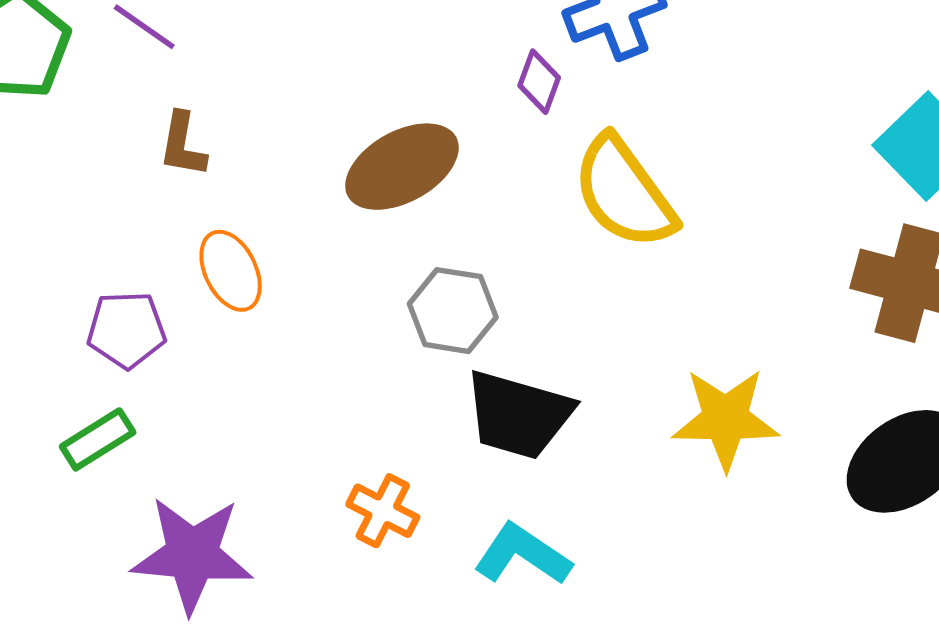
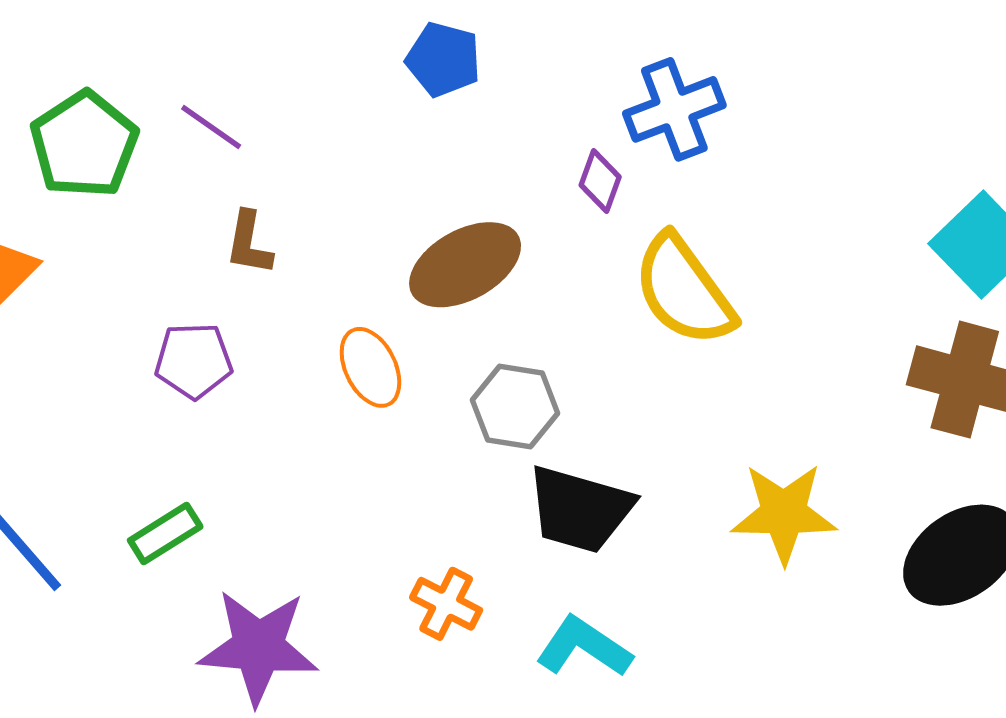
orange ellipse: (231, 271) -> (370, 367), moved
purple pentagon: (126, 330) -> (194, 361), moved

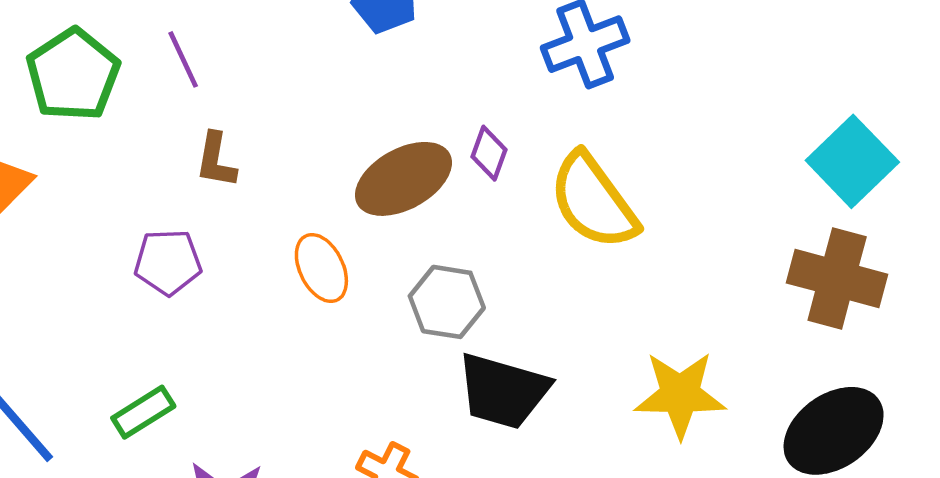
purple line: (211, 127) -> (183, 59), turned 30
purple diamond: (600, 181) -> (489, 153), moved

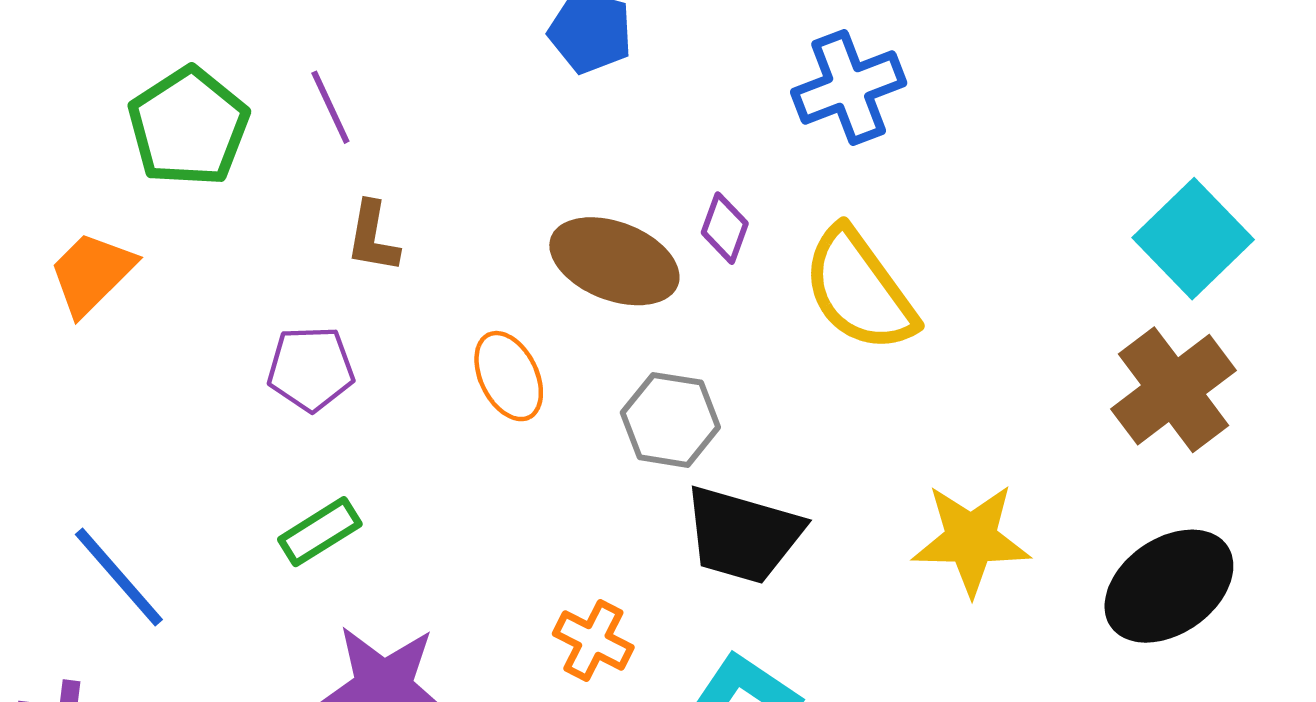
brown ellipse: (403, 179) -> (614, 261), turned 50
brown cross: (837, 279) -> (1173, 390), turned 38
green rectangle: (143, 412) -> (320, 532), moved

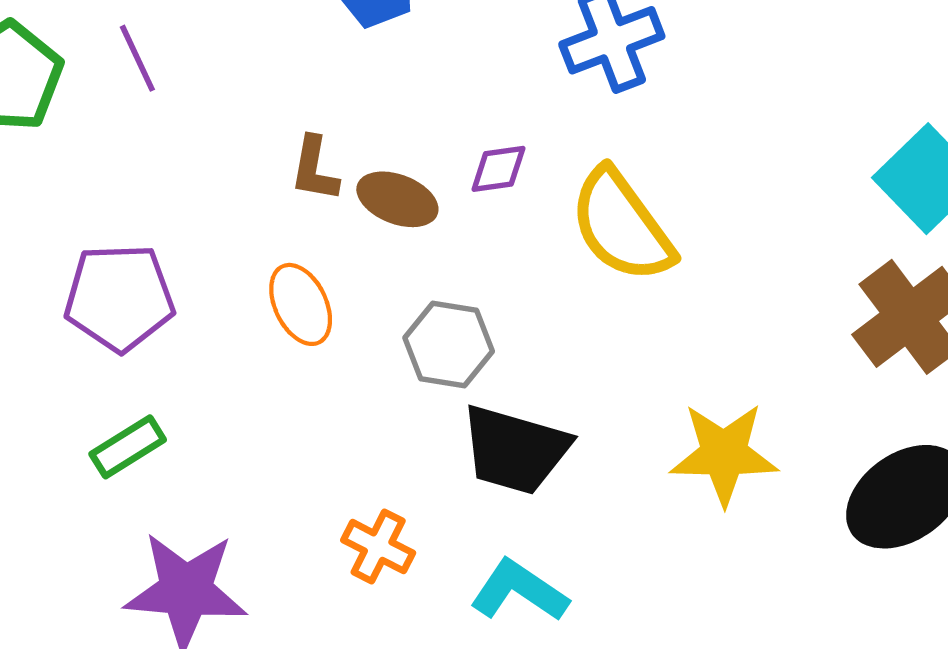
purple diamond: (725, 228) -> (498, 169), turned 62
brown L-shape: (373, 237) -> (314, 169), moved
brown ellipse: (614, 261) -> (397, 199), size x0.7
purple pentagon: (311, 369) -> (119, 298), size x1.4

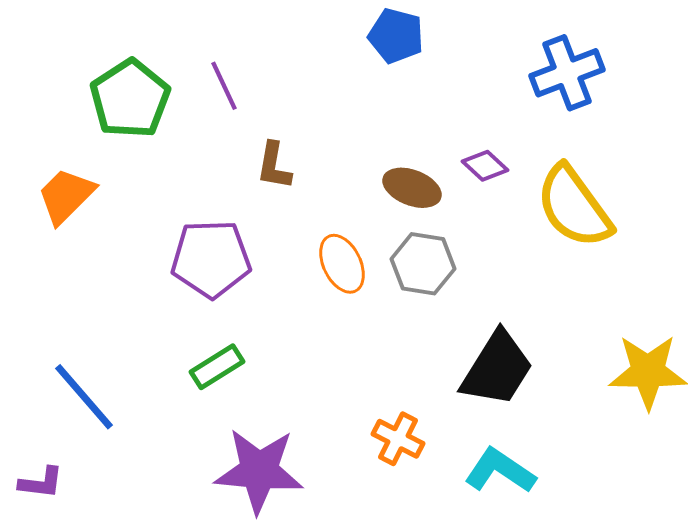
brown L-shape: (314, 169) -> (274, 166), moved
purple diamond: (498, 169) -> (485, 166), turned 51
gray hexagon: (449, 345) -> (423, 264), moved
black trapezoid: (515, 450) -> (497, 369), turned -74

